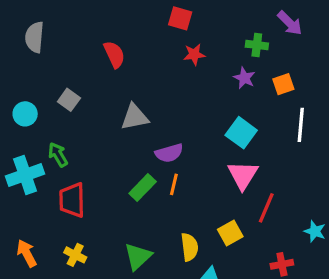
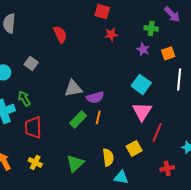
gray triangle: (135, 117) -> (73, 88), moved

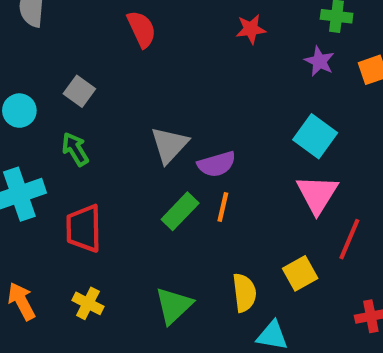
gray triangle: (73, 88) -> (169, 145), turned -36
green arrow: (24, 98) -> (75, 149), moved

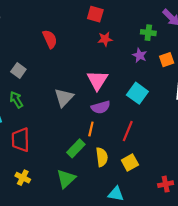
purple semicircle: (217, 164) -> (101, 107), moved
pink triangle: (317, 194) -> (97, 80), moved
green rectangle: (180, 211) -> (76, 148), moved
red line: (349, 239) -> (128, 131), moved
yellow semicircle: (244, 293) -> (102, 157), moved

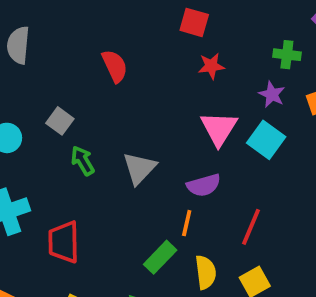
pink triangle: (97, 80) -> (219, 128), moved
cyan square: (137, 93) -> (266, 140), moved
green arrow: (16, 100) -> (83, 161), moved

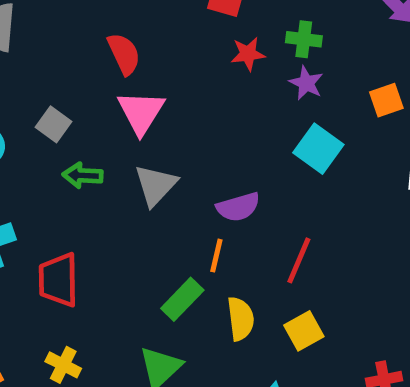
green cross: (287, 55) -> (304, 39), moved
purple star: (272, 94) -> (306, 83), moved
pink triangle: (219, 128) -> (141, 112), moved
green arrow: (83, 161) -> (83, 175), turned -56

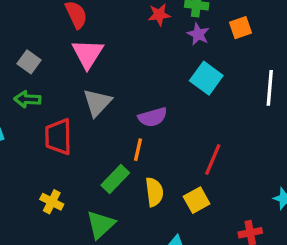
orange square: (386, 100) -> (240, 28), moved
green arrow: (83, 175) -> (27, 99), moved
red line: (299, 260) -> (213, 159), moved
red trapezoid: (58, 280) -> (58, 137), moved
yellow cross: (63, 365) -> (52, 202), moved

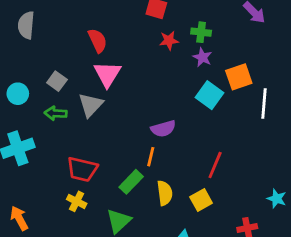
orange square: (240, 28) -> (239, 77), moved, size x1.4
gray triangle: (97, 103) -> (91, 105), moved
red trapezoid: (58, 137) -> (82, 169), moved, turned -76

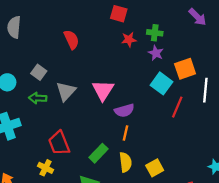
pink triangle: (107, 74) -> (103, 90), moved
orange line: (151, 157) -> (125, 133), moved
red line: (215, 165) -> (177, 107), moved
red trapezoid: (82, 169) -> (59, 143), turned 55
yellow cross: (77, 201) -> (46, 168), moved

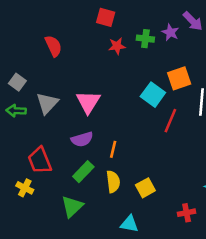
purple star: (156, 53) -> (170, 32), moved
purple semicircle: (124, 110) -> (82, 139), moved

